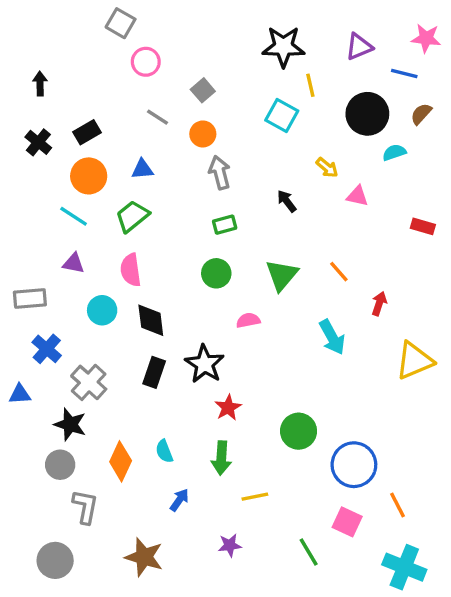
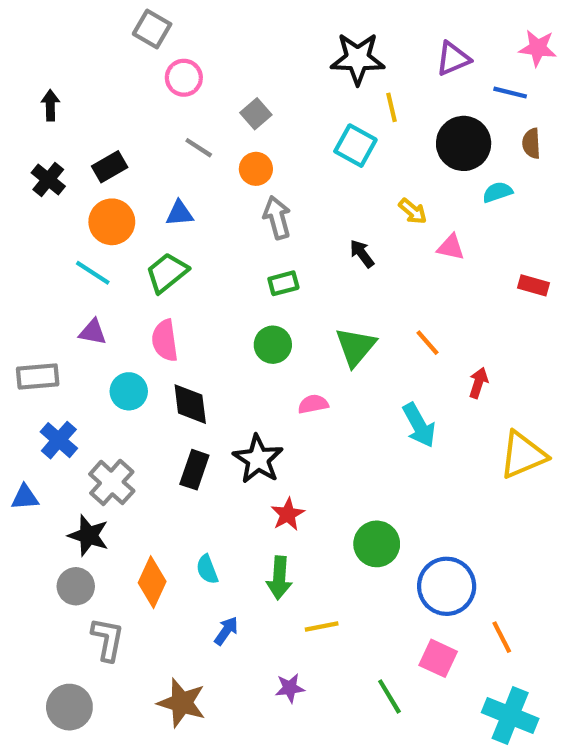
brown semicircle: (421, 114) -> (531, 143), turned -45

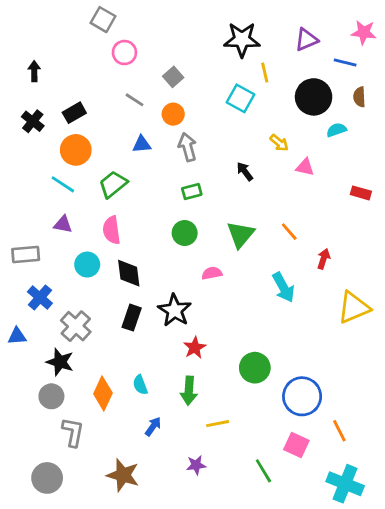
blue triangle: (180, 213) -> (142, 144), moved

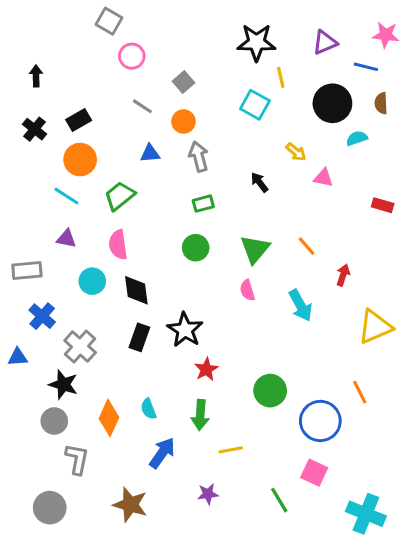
pink semicircle: (212, 273) -> (247, 290), moved, turned -96
blue arrow: (153, 426) -> (162, 453), size x1.5
orange line: (339, 431) -> (360, 392), moved

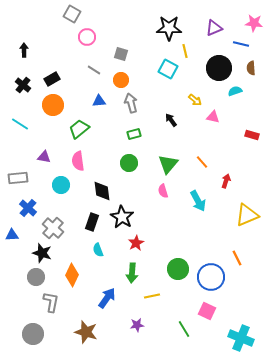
gray square: (183, 82) -> (121, 54), turned -32
cyan line: (66, 196) -> (20, 124), moved
black diamond: (136, 290) -> (102, 191), moved
green circle: (270, 391) -> (178, 269), moved
cyan semicircle: (149, 409) -> (98, 250), moved

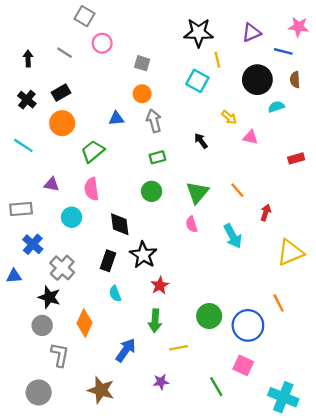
gray line: (94, 70) -> (65, 53), moved
red rectangle: (252, 135) -> (296, 158), turned -32

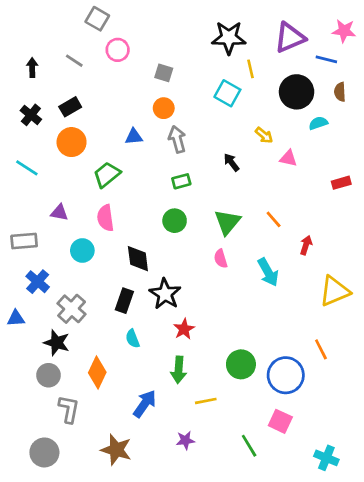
purple triangle: (251, 33) -> (290, 38), size x1.4
cyan cross: (283, 397) -> (326, 458), size x0.7

